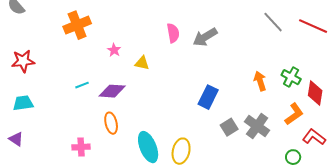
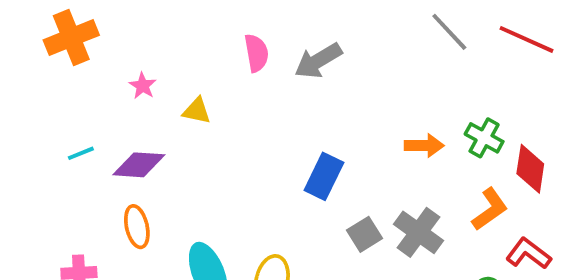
orange arrow: (260, 81) -> (424, 146), turned 108

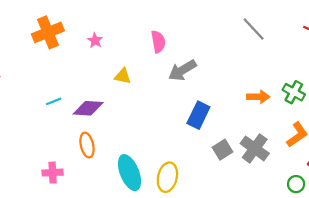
gray line: (449, 32) -> (254, 29), moved
gray arrow: (318, 61) -> (182, 70), moved
pink star: (143, 86) -> (95, 40), moved

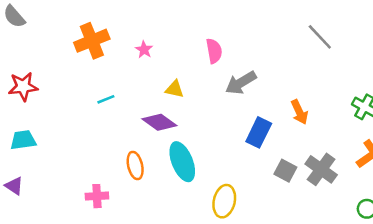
orange arrow: (258, 97) -> (299, 112), moved, turned 65
cyan line: (54, 101) -> (106, 99), moved
purple diamond: (88, 108) -> (159, 122), moved, turned 32
gray square: (223, 150) -> (285, 171), turned -30
cyan ellipse: (129, 173) -> (182, 162), moved

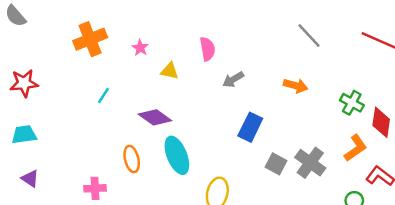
gray arrow: (241, 83) -> (233, 80), size x0.7
yellow triangle: (175, 89) -> (170, 71), moved
cyan line: (106, 99) -> (104, 95), turned -35
orange arrow: (299, 112) -> (296, 86), moved, turned -50
purple triangle: (14, 186) -> (30, 179), moved

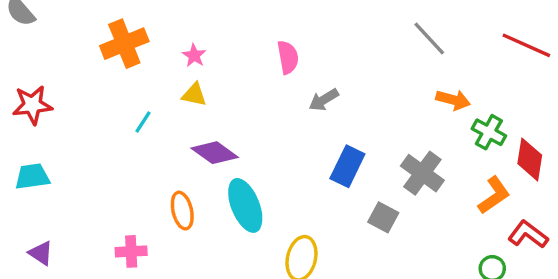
yellow triangle: (170, 71) -> (194, 95), moved
orange arrow: (296, 86) -> (453, 100), moved
gray cross: (310, 163) -> (422, 173), moved
purple triangle: (30, 179) -> (41, 253), moved

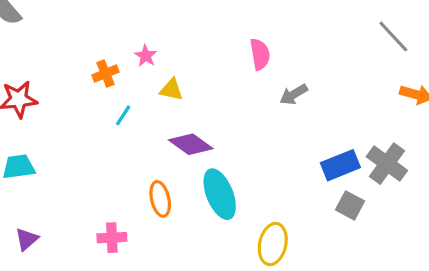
orange cross: (124, 44) -> (105, 74), moved, size x0.6
pink star: (194, 56) -> (146, 56), moved
blue rectangle: (347, 166) -> (340, 165), moved, turned 42
purple triangle: (41, 253) -> (27, 239), turned 45

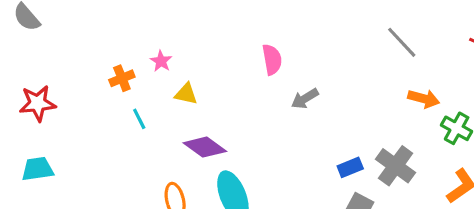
cyan line: (123, 115) -> (139, 119), turned -60
blue rectangle: (340, 165) -> (350, 167), size x0.7

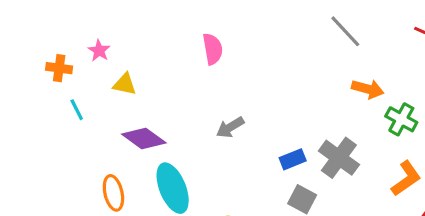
orange cross: (122, 78) -> (59, 68), turned 30
gray arrow: (305, 99) -> (230, 127), moved

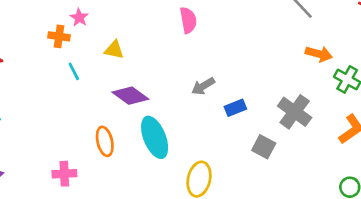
pink star: (99, 51) -> (79, 18), moved
blue rectangle: (293, 159) -> (235, 108), moved

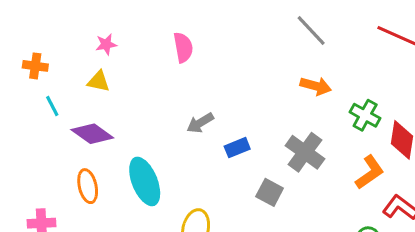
pink star: (79, 18) -> (106, 44), moved, turned 30
orange arrow: (319, 54) -> (316, 86), moved
purple diamond: (130, 96) -> (92, 134), moved

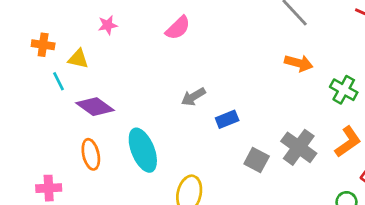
pink semicircle: (183, 47) -> (178, 28), turned 56
yellow triangle: (98, 81) -> (78, 59), moved
gray cross: (305, 152) -> (299, 147), moved

